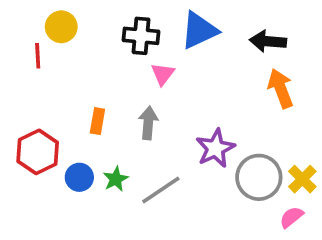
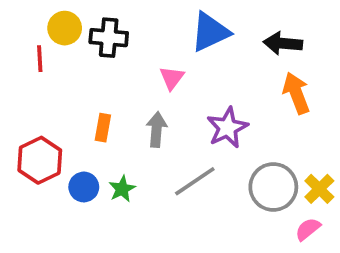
black cross: (141, 36) -> (109, 38), moved
purple star: (215, 148) -> (227, 128), moved
gray line: (161, 190) -> (195, 181), moved

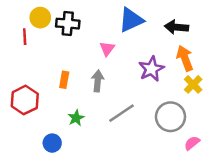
purple star: (227, 128) -> (151, 69), moved
blue circle: (84, 187) -> (52, 143), moved
yellow cross: (319, 189) -> (193, 84), moved

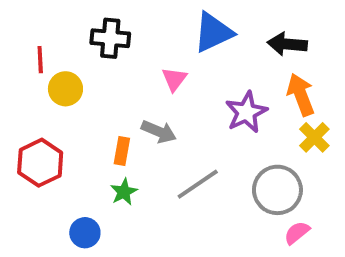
yellow circle: (40, 18) -> (65, 89), moved
orange rectangle: (64, 80) -> (122, 151), moved
gray arrow: (98, 81) -> (159, 132), turned 108
pink semicircle: (192, 143) -> (297, 233), moved

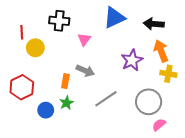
pink triangle: (174, 79) -> (84, 39), moved
yellow cross: (314, 137) -> (168, 74), turned -35
blue circle: (85, 233) -> (46, 110), moved

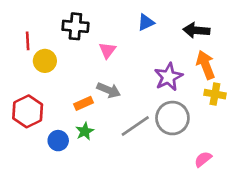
blue triangle: (114, 18) -> (146, 22), size x0.6
orange rectangle: (65, 81) -> (83, 103), turned 56
gray circle: (149, 102) -> (172, 118), moved

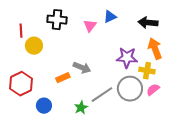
pink triangle: (107, 50) -> (90, 26), moved
purple star: (168, 77) -> (127, 58), turned 30
yellow cross: (215, 94) -> (147, 71), moved
green star: (85, 131) -> (81, 108), moved
pink semicircle: (203, 159) -> (153, 90), moved

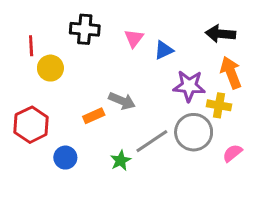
blue triangle: (110, 17) -> (164, 50), moved
pink semicircle: (153, 90) -> (232, 153), moved

